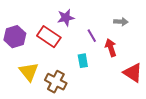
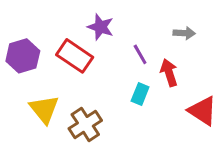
purple star: (66, 18) -> (101, 27), turned 30
cyan rectangle: (83, 61) -> (140, 94), moved, turned 32
brown cross: (56, 82) -> (85, 124), turned 30

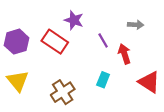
cyan rectangle: (140, 94) -> (103, 80), moved
yellow triangle: (44, 109) -> (18, 81), moved

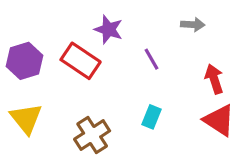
gray arrow: (136, 25) -> (193, 25), moved
red arrow: (124, 54) -> (214, 79), moved

